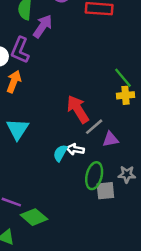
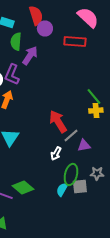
white arrow: (75, 149) -> (56, 154), turned -72
cyan semicircle: (60, 153) -> (62, 190), moved
green diamond: (34, 217) -> (23, 188), moved

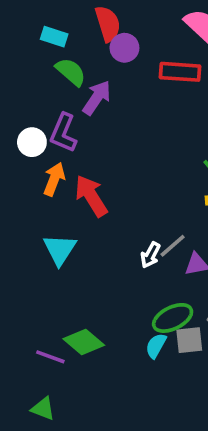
green semicircle: (16, 42) -> (71, 72), turned 126
red arrow: (58, 122) -> (91, 196), moved
white arrow: (56, 154) -> (150, 255), moved
green ellipse: (71, 174) -> (173, 318), turned 50

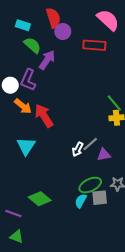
orange arrow: (54, 179) -> (23, 106), turned 108
purple line: (50, 357) -> (13, 213), moved

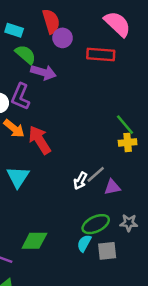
purple arrow: (47, 60) -> (43, 72), turned 72
gray square: (100, 198) -> (107, 251), moved
green diamond: (40, 199) -> (34, 241), turned -40

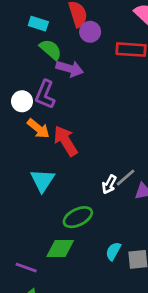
green ellipse: (96, 224) -> (78, 217), moved

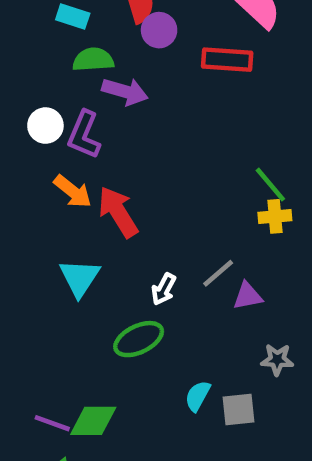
green semicircle: (51, 50) -> (93, 60), turned -45
white circle: (22, 101) -> (45, 126), moved
white arrow: (109, 184) -> (164, 289), moved
green diamond: (60, 248) -> (93, 421), moved

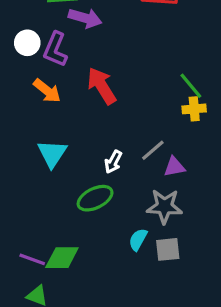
red arrow: (118, 212) -> (102, 86), moved
gray star: (277, 360) -> (164, 206), moved, size x1.5

